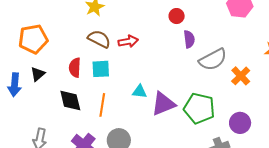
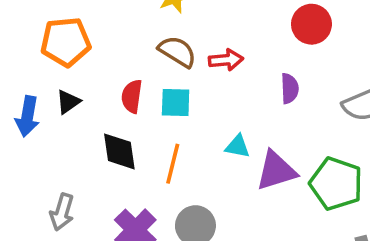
red circle: (177, 16) -> (311, 24), size x1.5
purple semicircle: (189, 39) -> (290, 89), moved

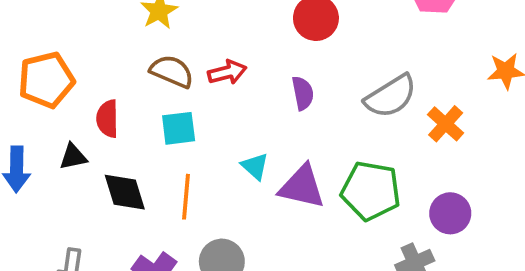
red semicircle: (132, 96) -> (107, 119), moved
black triangle: (68, 102) -> (73, 157), moved, turned 32
cyan triangle: (238, 146) -> (255, 166), turned 40
purple triangle: (276, 171) -> (302, 187), turned 39

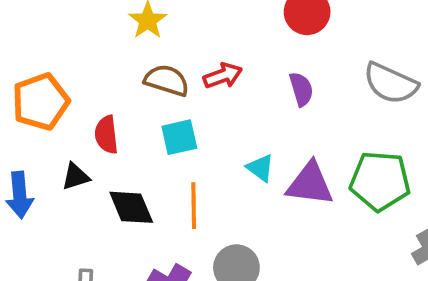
gray semicircle: (391, 96) -> (391, 83), turned 62

